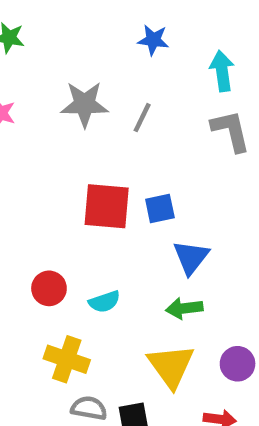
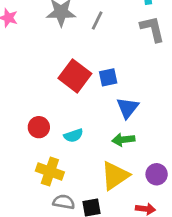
red square: (107, 206) -> (75, 76), turned 32
yellow triangle: (171, 366) -> (115, 176), turned 32

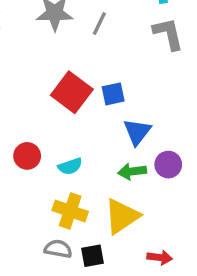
yellow cross: (50, 171) -> (70, 211), moved
purple circle: (157, 174) -> (168, 165), moved

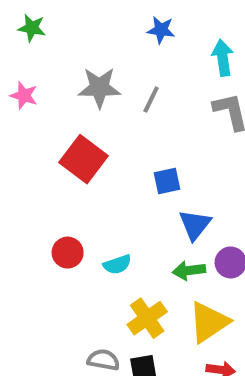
red square: (72, 92) -> (83, 159), moved
yellow cross: (70, 211) -> (147, 318), moved, turned 36
yellow triangle: (122, 216) -> (209, 322), moved

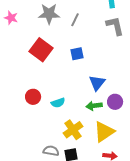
blue square: (167, 181) -> (77, 54), moved

